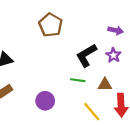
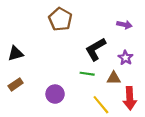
purple star: (113, 55) -> (125, 58), moved

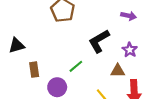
green line: (87, 74) -> (76, 66), moved, turned -48
brown rectangle: (16, 84) -> (34, 70), moved, turned -64

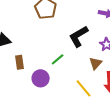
brown triangle: (118, 71) -> (96, 63), turned -48

